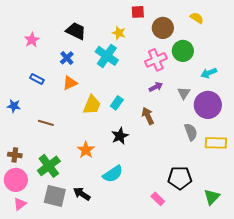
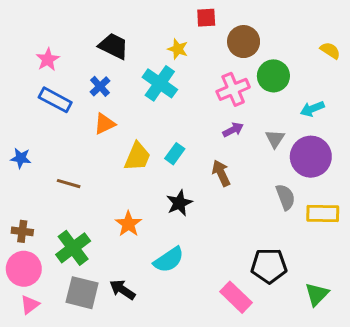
yellow semicircle: (197, 18) -> (330, 51), moved
blue rectangle: (37, 79) -> (55, 100), moved, size x1.5
pink rectangle: (158, 199) -> (236, 297), size x1.5

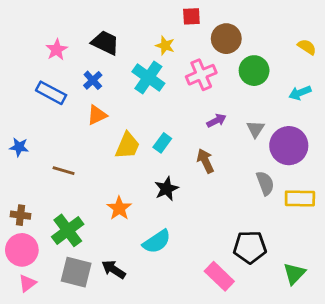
pink star: (48, 59) -> (57, 50), moved
pink cross: (233, 89) -> (201, 75), moved
cyan arrow: (312, 109) -> (300, 93), moved

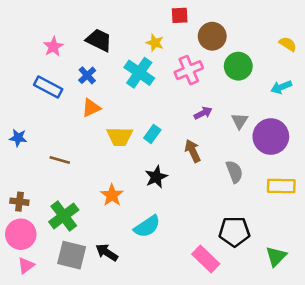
yellow trapezoid: (128, 146) -> (120, 137), turned 68
gray semicircle: (265, 183) -> (234, 172), moved

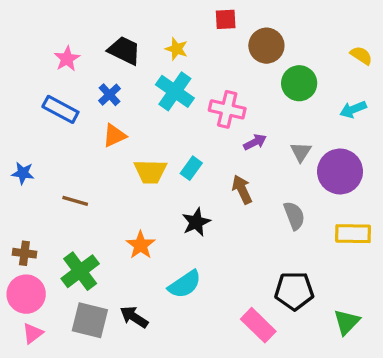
yellow star: (155, 43) -> (177, 49), moved
pink cross: (189, 70) -> (227, 109), moved, turned 36

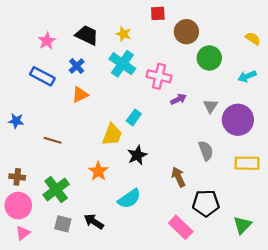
yellow trapezoid: (150, 171) -> (112, 135), moved, turned -70
brown arrow: (242, 189) -> (178, 177), moved
gray square: (90, 320) -> (63, 224), size x0.7

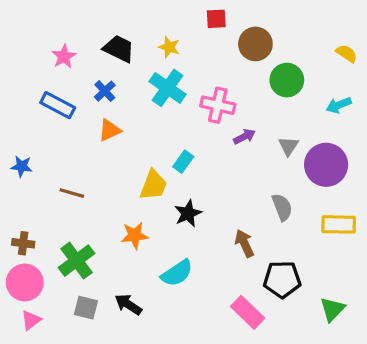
orange star: (98, 171) -> (135, 235), turned 30

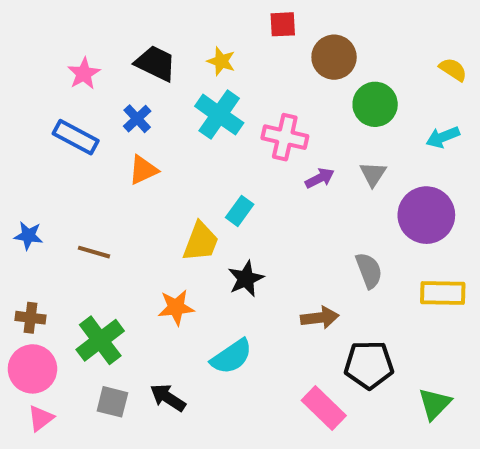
gray triangle: (288, 146) -> (373, 174), moved
blue star: (22, 166) -> (28, 236), moved
brown arrow: (244, 243) -> (320, 318), turned 108

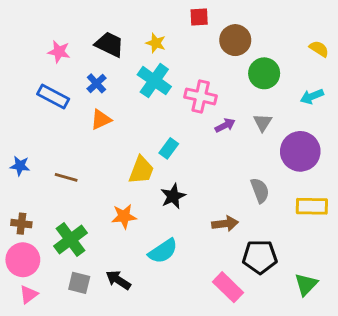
pink star: (84, 74) -> (59, 52), turned -30

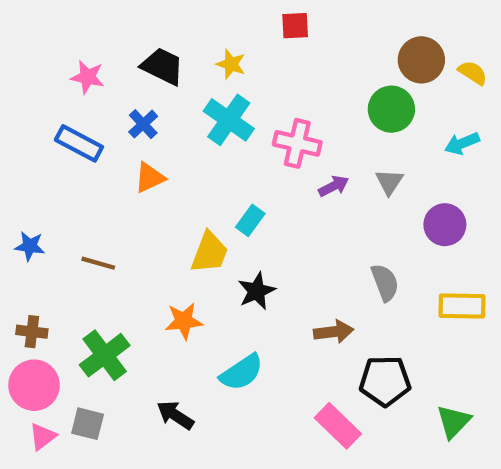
brown circle: (235, 40) -> (421, 60), moved
purple circle: (300, 151) -> (445, 225), size x0.7
gray square: (79, 283) -> (88, 424), moved

